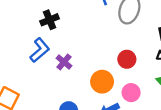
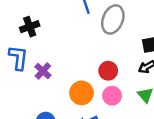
blue L-shape: (40, 50) -> (18, 58), turned -45
pink circle: (131, 93) -> (112, 96), moved

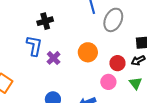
red circle: (108, 71) -> (117, 63), moved
orange circle: (82, 93) -> (88, 52), moved

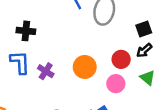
black cross: (45, 21) -> (26, 31), turned 35
orange circle: (88, 52) -> (85, 67), moved

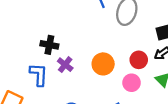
black cross: (26, 31) -> (49, 45), moved
blue L-shape: (20, 62) -> (39, 75), moved

